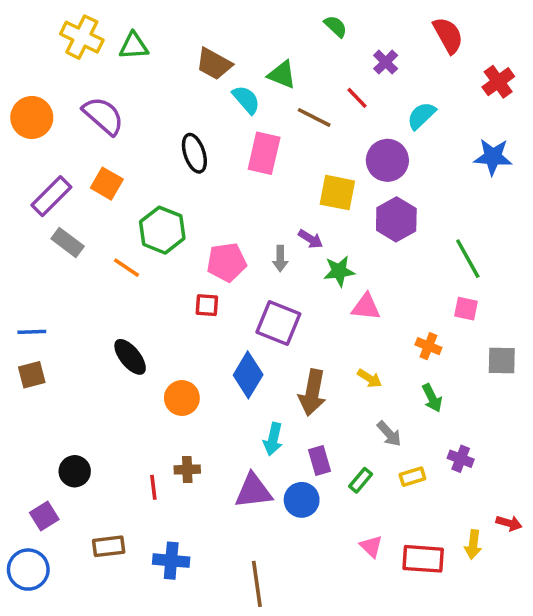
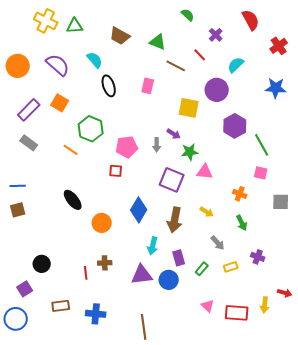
cyan semicircle: (246, 100) -> (95, 60), moved
pink rectangle: (264, 153) -> (148, 86), size x0.7
purple hexagon: (396, 219) -> (235, 126), moved
gray rectangle: (68, 243) -> (29, 143), moved
purple square: (278, 323) -> (172, 180), moved

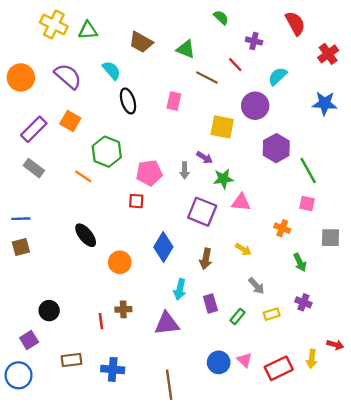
purple cross: (216, 35) -> (254, 41), turned -32
brown arrow: (175, 220) -> (206, 259), size x0.7
green arrow: (242, 223) -> (300, 262), moved
blue circle: (169, 280) -> (219, 362), moved
red rectangle: (237, 313) -> (279, 368), turned -30

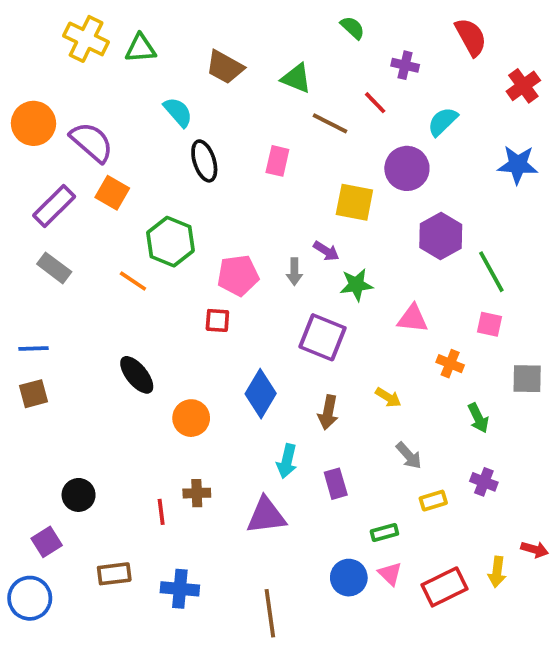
purple semicircle: (68, 76) -> (92, 142), moved
pink triangle: (241, 202) -> (413, 319), moved
green rectangle: (237, 316) -> (384, 533), moved, turned 35

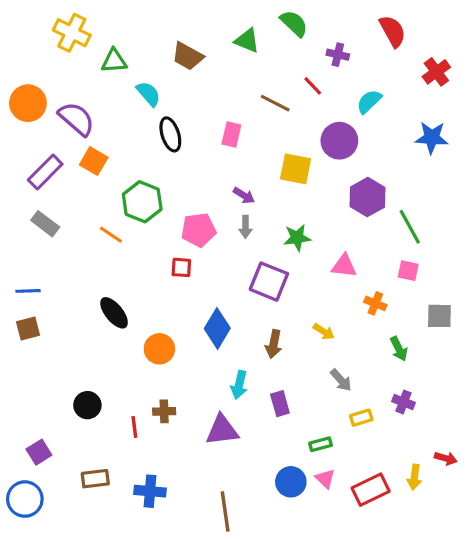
green semicircle: (353, 28) -> (294, 23), size x1.4
green triangle: (140, 48) -> (114, 61), moved
green triangle: (296, 78) -> (247, 41), moved
purple arrow: (326, 251) -> (244, 195), moved
black circle: (79, 495) -> (87, 405), moved

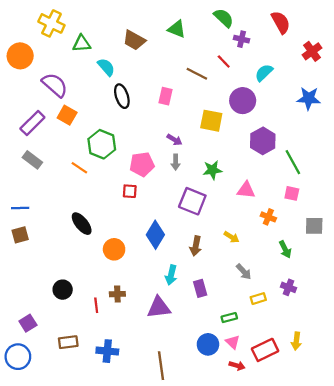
green semicircle: (294, 23) -> (224, 18), moved
orange circle: (28, 103) -> (20, 56), moved
red arrow: (446, 458) -> (237, 366), moved

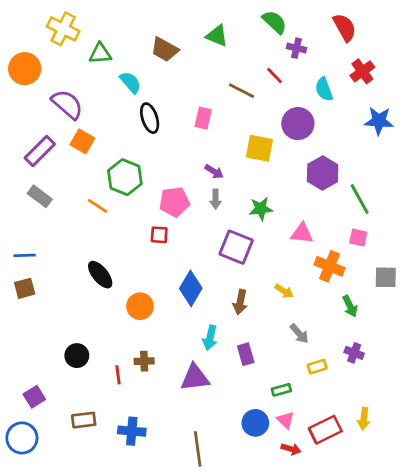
red cross: (312, 51) -> (362, 71), moved
cyan semicircle: (264, 73) -> (324, 89), turned -66
orange cross: (268, 217) -> (329, 266), size x1.5

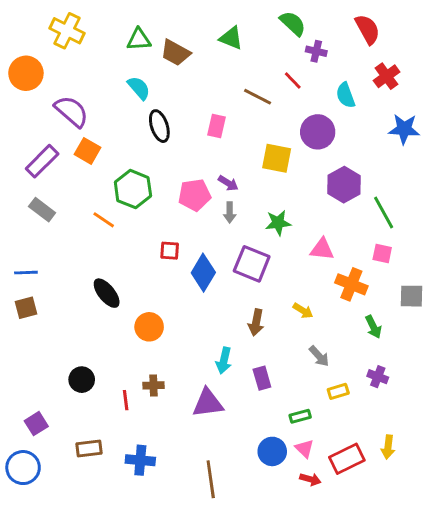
green triangle: (100, 54) -> (139, 40), moved
pink pentagon: (174, 202) -> (195, 195), moved
blue diamond: (191, 288) -> (203, 273), moved

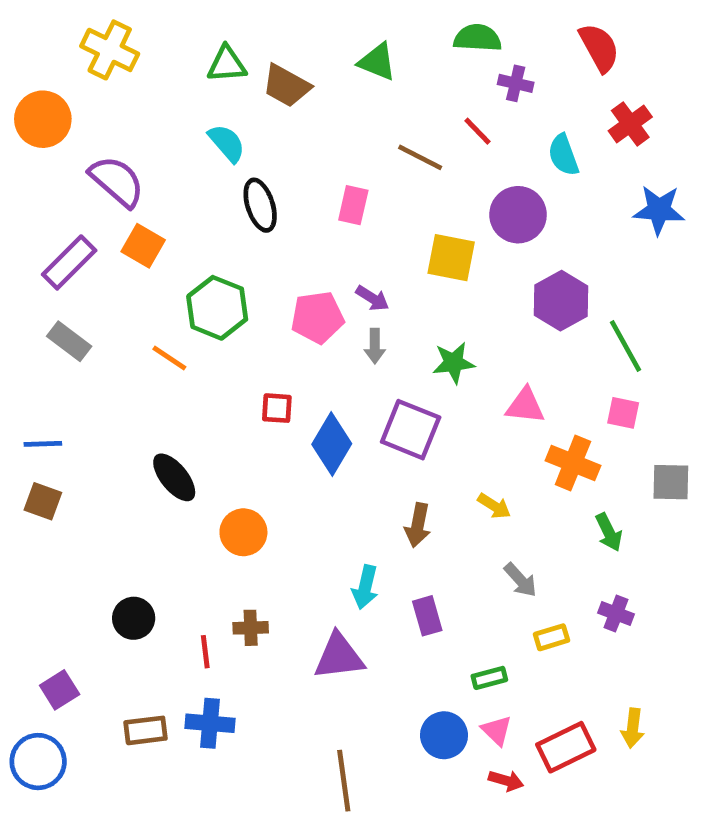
green semicircle: (293, 23) -> (477, 38), turned -40
brown square: (26, 308) -> (43, 501), turned 35
blue cross: (140, 460) -> (210, 723), moved

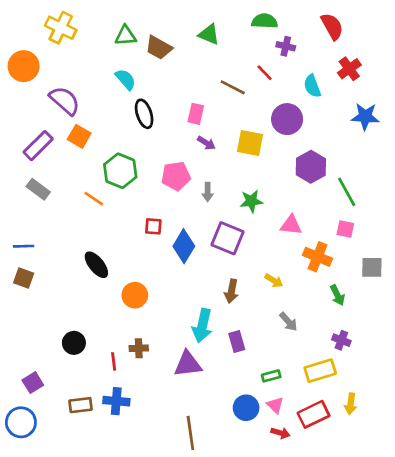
purple arrow: (372, 298) -> (206, 143), moved
cyan arrow: (365, 587) -> (202, 326), size x1.4
yellow rectangle: (551, 637) -> (320, 371), moved, size x1.6

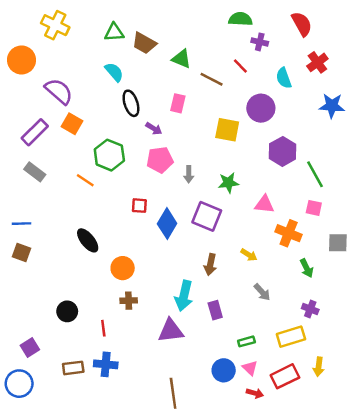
green triangle: (209, 34) -> (181, 59), moved
purple arrow: (206, 143) -> (154, 129), moved
brown cross: (139, 348) -> (129, 301), moved

